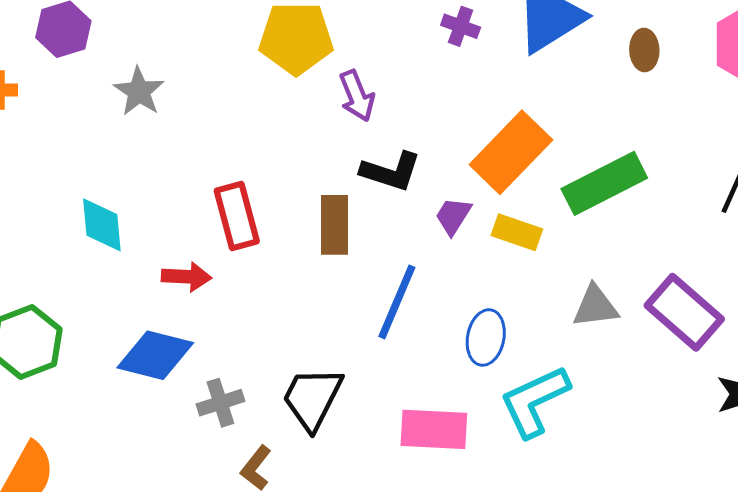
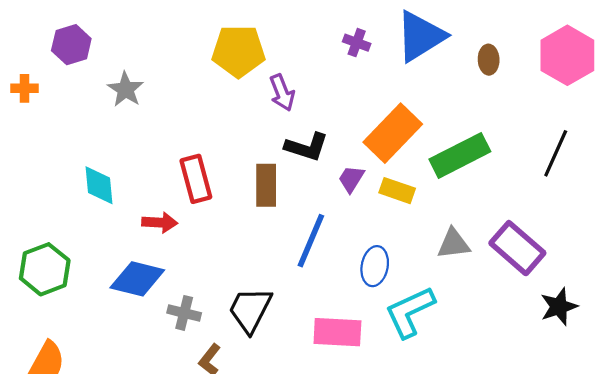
gray cross: (220, 403) -> (184, 313), turned 32

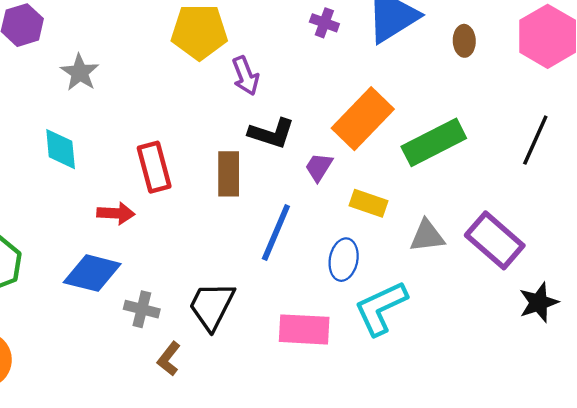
cyan diamond: (99, 185) -> (61, 149), moved
yellow rectangle: (397, 191) -> (368, 203), moved

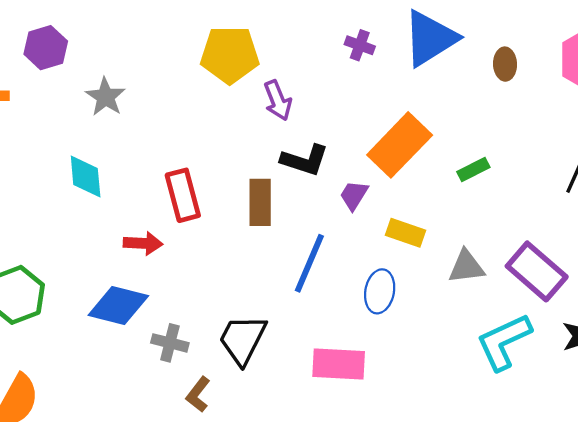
green rectangle: (434, 142) -> (473, 169), size x0.5
cyan L-shape: (381, 308) -> (504, 342), moved

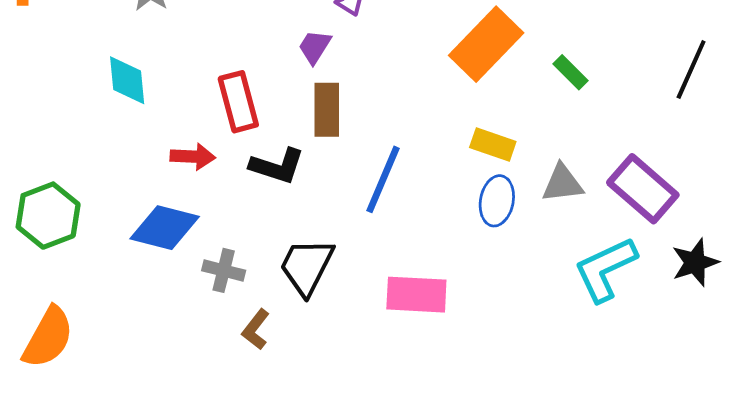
black L-shape: (305, 160) -> (277, 166), moved
green rectangle: (473, 169) -> (571, 72), turned 72
purple trapezoid: (354, 195) -> (315, 47), moved
blue ellipse: (380, 291) -> (497, 201), moved

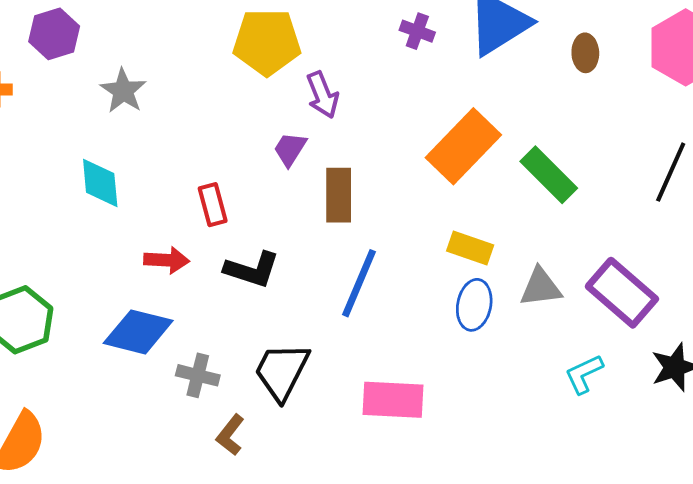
green rectangle: (571, 72) -> (549, 175), size x1.6
red rectangle: (238, 102) -> (213, 205), size x0.7
brown rectangle: (327, 110) -> (339, 195), moved
cyan L-shape: (605, 269) -> (584, 374), size x0.6

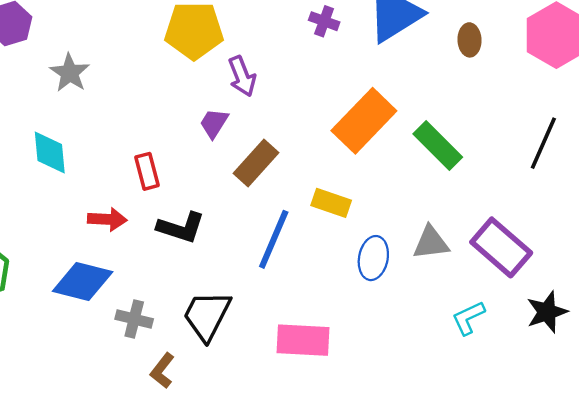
brown rectangle: (339, 195) -> (256, 163), turned 42
yellow rectangle: (470, 248) -> (331, 203), moved

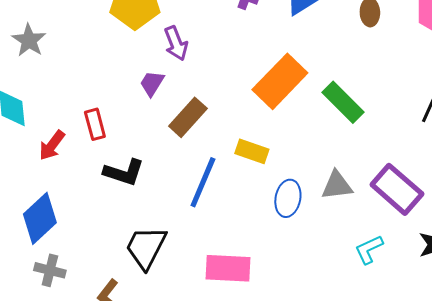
red arrow: (107, 219) -> (52, 145), moved, turned 124
blue diamond: (83, 281) -> (40, 218), turned -57
gray cross: (134, 319) -> (50, 270), moved

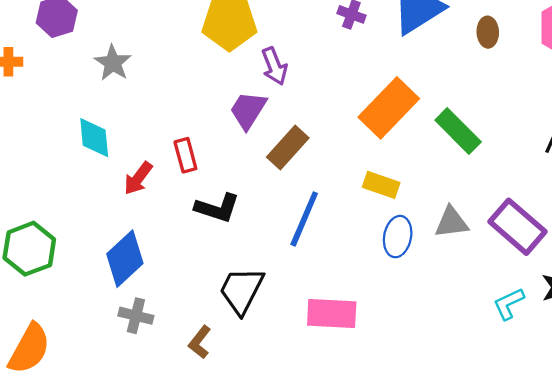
purple trapezoid: (152, 83) -> (248, 110), size x1.4
yellow rectangle: (252, 151) -> (381, 185), moved
cyan L-shape: (369, 249) -> (509, 304), moved

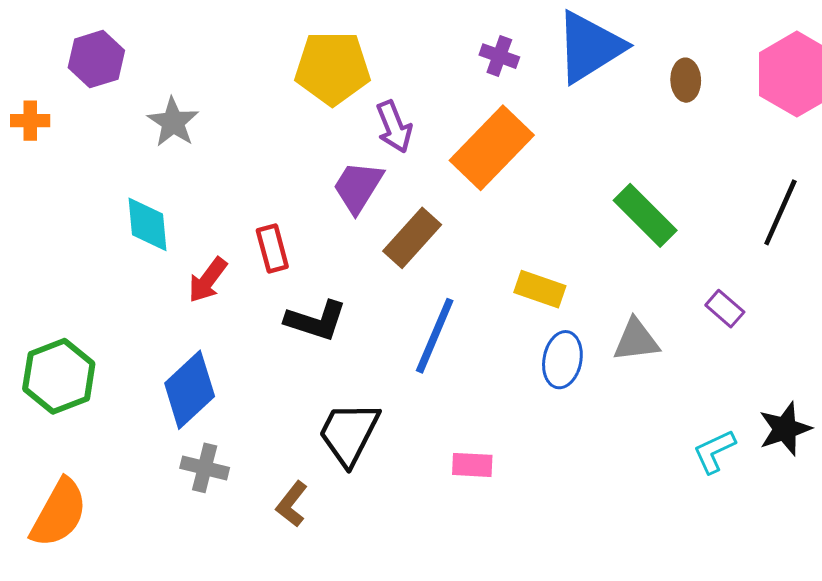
orange rectangle: (389, 108) -> (492, 148), moved
purple rectangle: (517, 227) -> (725, 309), moved, size x0.5
pink rectangle: (332, 314) -> (472, 465), size x0.6

